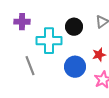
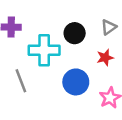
red star: (99, 55) -> (105, 58), moved

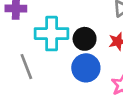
black circle: (75, 33) -> (85, 39), moved

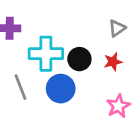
blue circle: (86, 68) -> (61, 89), moved

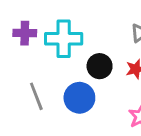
cyan cross: (46, 54) -> (64, 39), moved

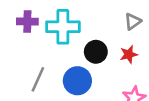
gray line: (36, 96) -> (38, 79), turned 45

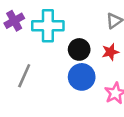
purple cross: (27, 21) -> (14, 21), turned -30
blue circle: (77, 81) -> (82, 77), moved

